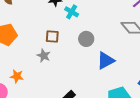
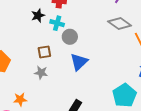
gray circle: (86, 39) -> (70, 37), moved
blue triangle: (106, 61) -> (79, 62), moved

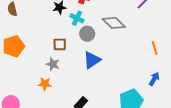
gray diamond: (120, 24) -> (114, 23), moved
orange star: (20, 99) -> (45, 84), moved

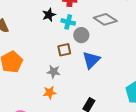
brown square: (60, 44) -> (64, 50), moved

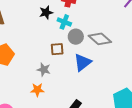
gray diamond: (105, 19) -> (100, 39), moved

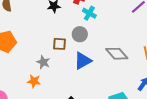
cyan cross: (64, 22) -> (89, 13), moved
gray diamond: (100, 39) -> (117, 54), moved

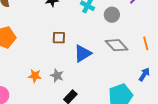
gray circle: (80, 34) -> (112, 15), moved
gray star: (43, 62) -> (57, 76), moved

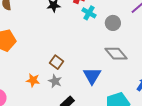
brown square: (59, 38) -> (56, 62), moved, turned 32
blue triangle: (83, 54) -> (92, 76), moved, turned -30

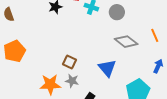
orange star: (33, 80) -> (50, 84), size x1.5

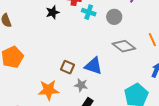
blue triangle: (107, 68) -> (93, 66), moved, turned -30
gray star: (72, 81) -> (81, 85), moved

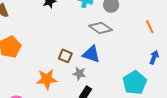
gray diamond: (124, 46) -> (101, 28), moved

